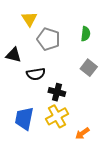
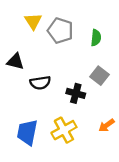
gray pentagon: (49, 39) -> (60, 31), moved
black cross: (57, 92) -> (76, 93), moved
orange arrow: (82, 133) -> (107, 125), moved

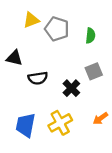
yellow triangle: (33, 21) -> (31, 20), turned 42
gray square: (99, 76) -> (94, 71), turned 30
black cross: (76, 93) -> (71, 88), turned 30

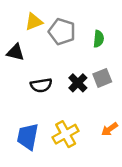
black triangle: (14, 58) -> (16, 52), moved
black cross: (71, 88) -> (78, 83), moved

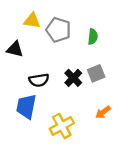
yellow triangle: (34, 22) -> (32, 21), turned 30
orange arrow: (110, 129) -> (103, 112), moved
blue trapezoid: (28, 137) -> (26, 106), moved

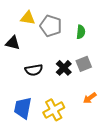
blue trapezoid: (26, 106) -> (23, 108), moved

